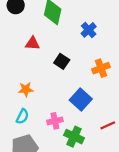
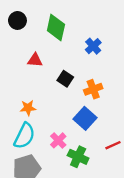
orange cross: (101, 68) -> (93, 89), moved
cyan semicircle: (22, 116) -> (24, 136), size x1.6
pink cross: (55, 121) -> (58, 140), turned -32

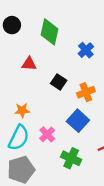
pink cross: (58, 140) -> (47, 134), moved

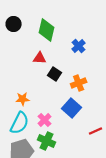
red triangle: (29, 64) -> (40, 58), moved
green cross: (71, 158) -> (47, 141), moved

